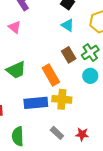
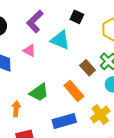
cyan triangle: (68, 25) -> (60, 40), moved, size x1.5
yellow cross: (62, 99) -> (100, 115), moved, turned -30

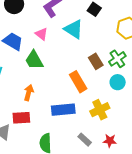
green trapezoid: (39, 92) -> (34, 60), moved, turned 85
orange arrow: (16, 109) -> (29, 93), moved

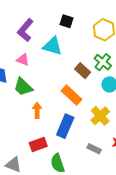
orange arrow: (29, 93) -> (37, 110), moved
blue rectangle: (63, 110) -> (65, 126), turned -45
red rectangle: (21, 118) -> (38, 144), moved

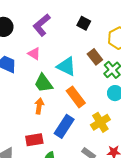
cyan triangle: (52, 46) -> (66, 66), moved
brown rectangle: (83, 71) -> (95, 57), moved
green trapezoid: (23, 87) -> (43, 83), moved

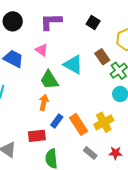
purple L-shape: (42, 25) -> (51, 22), turned 35
orange rectangle: (76, 97) -> (78, 124), moved
blue rectangle: (64, 126) -> (57, 121), moved, size x0.6

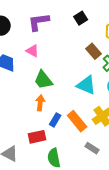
black square: (93, 22) -> (81, 18), turned 32
cyan triangle: (73, 65) -> (86, 85), moved

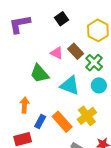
pink triangle: (32, 51) -> (57, 53), moved
green trapezoid: (43, 80) -> (39, 74), moved

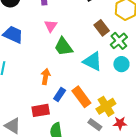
pink triangle: (57, 53) -> (51, 26), moved, turned 32
yellow cross: (87, 116) -> (106, 106), moved

